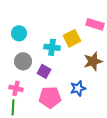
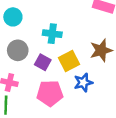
yellow square: (72, 38) -> (69, 61), moved

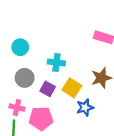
yellow square: (69, 61) -> (72, 88), turned -30
pink pentagon: (50, 93) -> (41, 118), moved

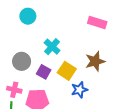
cyan circle: (20, 47) -> (28, 16), moved
cyan cross: (56, 63) -> (52, 47), turned 35

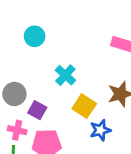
gray circle: (22, 61) -> (14, 94), moved
purple square: (44, 72) -> (37, 110), moved

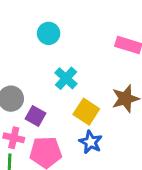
cyan circle: (35, 36) -> (49, 33), moved
blue star: (100, 130) -> (91, 142), moved, turned -30

